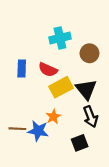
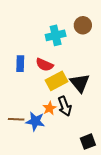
brown circle: (89, 53) -> (83, 25), moved
black arrow: (91, 117) -> (65, 106), moved
black square: (80, 143) -> (88, 142), moved

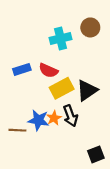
blue rectangle: (20, 64) -> (22, 69), turned 70
black triangle: (80, 83) -> (87, 90), turned 35
blue star: (35, 121) -> (38, 120), moved

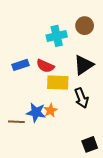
yellow rectangle: (62, 88) -> (58, 82), turned 30
black triangle: (87, 90) -> (84, 65), moved
black arrow: (70, 116) -> (81, 98), moved

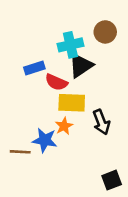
blue rectangle: (20, 65) -> (34, 68), moved
black triangle: (84, 65) -> (81, 65), moved
orange star: (50, 110) -> (64, 126), moved

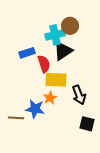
brown circle: (105, 32) -> (70, 26), moved
red semicircle: (56, 82) -> (44, 64), turned -132
black square: (112, 180) -> (87, 124), moved, turned 35

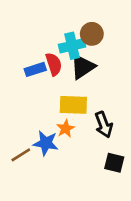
red semicircle: (44, 64) -> (54, 64), moved
brown line: (16, 118) -> (21, 155), turned -35

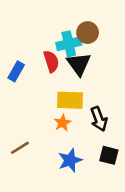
black triangle: (83, 67) -> (79, 64), turned -32
blue rectangle: (35, 69) -> (16, 71), moved, turned -42
blue star: (46, 143) -> (70, 160), moved, turned -30

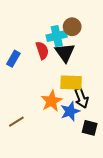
yellow rectangle: (70, 100) -> (71, 82), moved
orange star: (62, 123) -> (52, 101), size x1.5
blue star: (70, 160) -> (70, 111), moved

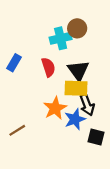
red semicircle: (42, 50) -> (48, 67), moved
black triangle: (65, 53) -> (78, 70), moved

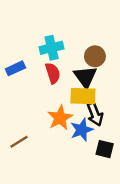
brown circle: (77, 28) -> (95, 56), moved
cyan cross: (61, 38) -> (52, 48), moved
blue rectangle: (14, 63) -> (15, 68), turned 35

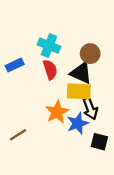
cyan cross: (52, 48) -> (49, 46), turned 35
black triangle: (85, 77) -> (81, 73), turned -30

